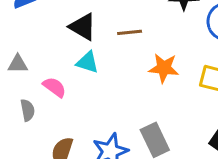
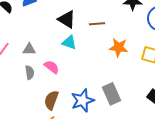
gray triangle: (18, 64) -> (29, 49), moved
pink semicircle: (54, 87) -> (52, 67), moved

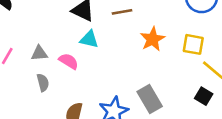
orange star: (119, 47) -> (153, 39), turned -30
pink semicircle: (52, 67) -> (69, 61), moved

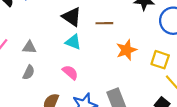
pink semicircle: (69, 61) -> (70, 72), moved
gray semicircle: (43, 83) -> (29, 72), turned 32

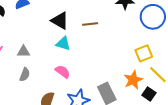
orange star: (126, 50) -> (133, 80), moved
yellow square: (160, 60) -> (144, 53), turned -36

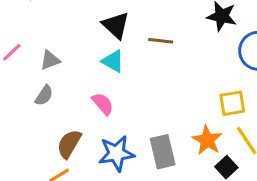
gray triangle: (23, 52) -> (50, 60), turned -32
orange star: (133, 80) -> (207, 140), turned -30

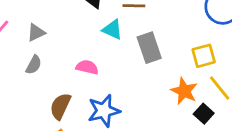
cyan triangle: (113, 61) -> (112, 30), moved
pink semicircle: (103, 104) -> (87, 67), turned -30
gray rectangle: (163, 152) -> (149, 48), moved

